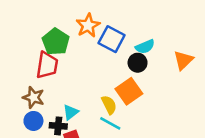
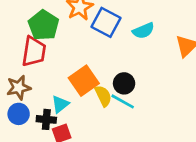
black circle: (138, 63) -> (124, 83), moved
orange square: (129, 91) -> (84, 81), moved
brown star: (33, 97) -> (19, 88), turned -30
cyan line: (110, 123) -> (123, 101), moved

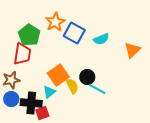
cyan line: (123, 101) -> (97, 89), moved
cyan triangle: (60, 104) -> (49, 92), moved
black cross: (46, 119) -> (31, 103), size x1.5

